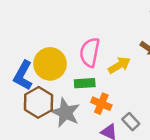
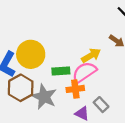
pink semicircle: (90, 52) -> (84, 72), moved, turned 45
orange cross: (101, 104) -> (75, 89), turned -30

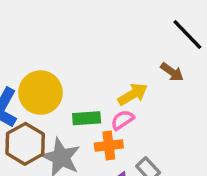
pink semicircle: (84, 72) -> (122, 120), size x0.6

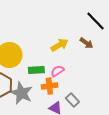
yellow arrow: (133, 94) -> (59, 45), moved

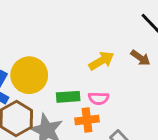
pink semicircle: (57, 71) -> (99, 98), turned -144

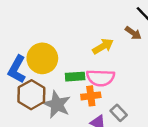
brown arrow: (140, 58) -> (133, 33), moved
pink semicircle: (99, 98) -> (100, 78), size x1.6

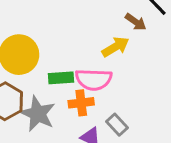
yellow arrow: (103, 46) -> (115, 47), moved

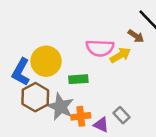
pink semicircle: (94, 79) -> (100, 48), moved
orange cross: (81, 103) -> (81, 116), moved

